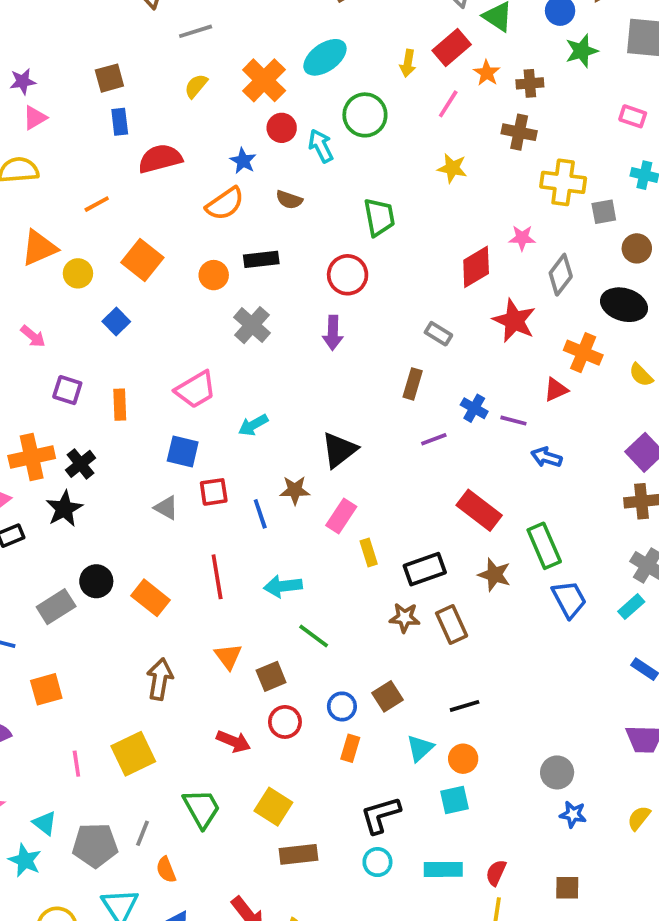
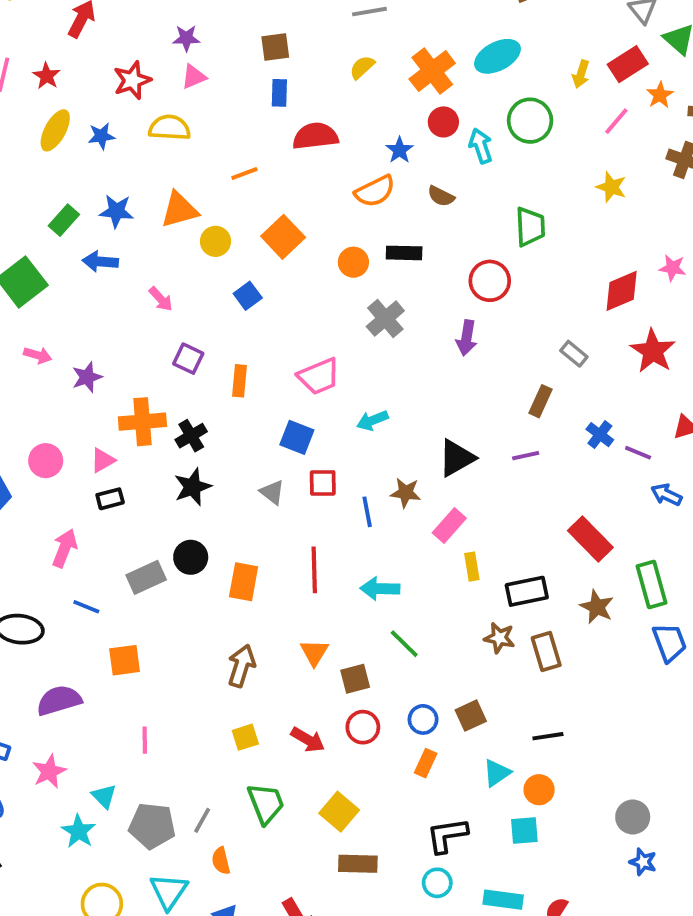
purple line: (434, 439) -> (526, 456), moved
black star: (64, 509) -> (193, 487), moved
orange rectangle: (151, 598) -> (244, 582), turned 54
yellow square: (133, 754) -> (245, 737), moved, size x0.6

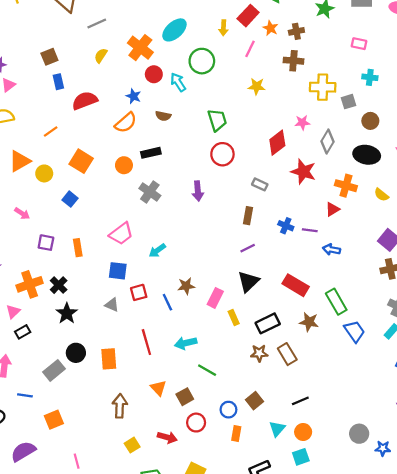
red circle: (490, 281) -> (222, 154), moved
black triangle: (457, 458) -> (248, 282), moved
blue star: (643, 862) -> (383, 448), moved

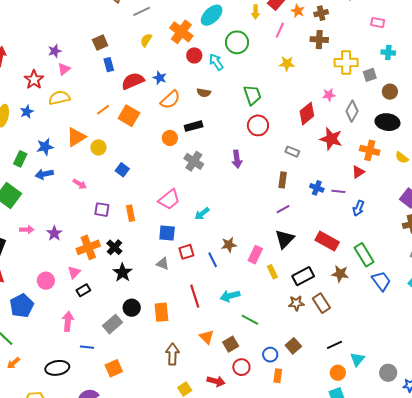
blue star: (133, 96) -> (160, 78), moved
orange square: (81, 161) -> (129, 116), moved
blue arrow: (332, 250) -> (358, 208), turned -77
cyan triangle: (277, 429) -> (357, 359), moved

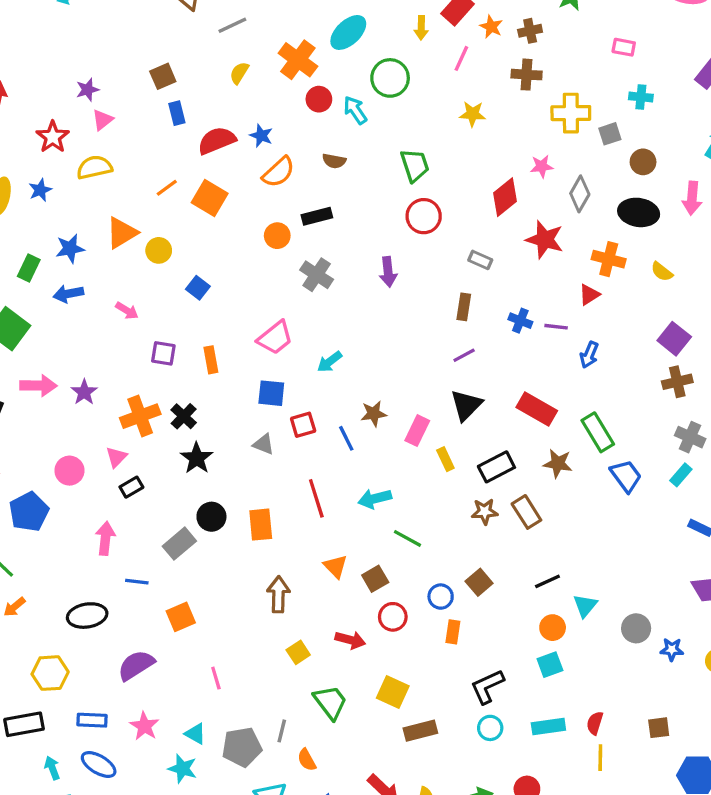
pink arrow: (27, 230) -> (38, 386), size x1.5

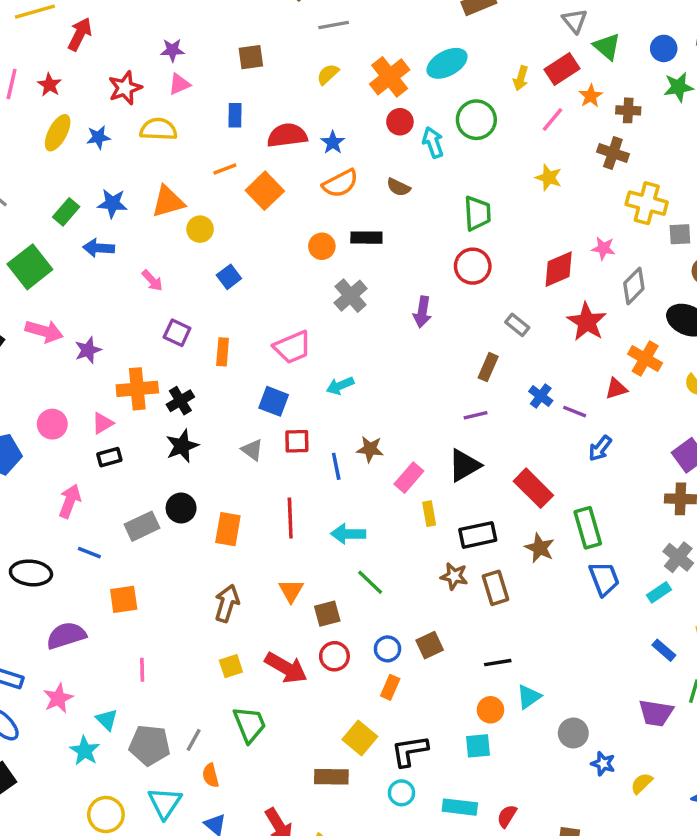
blue rectangle: (177, 113) -> (235, 115), moved
red arrow: (350, 640) -> (286, 668), size x1.4
yellow square: (393, 692) -> (360, 738), moved

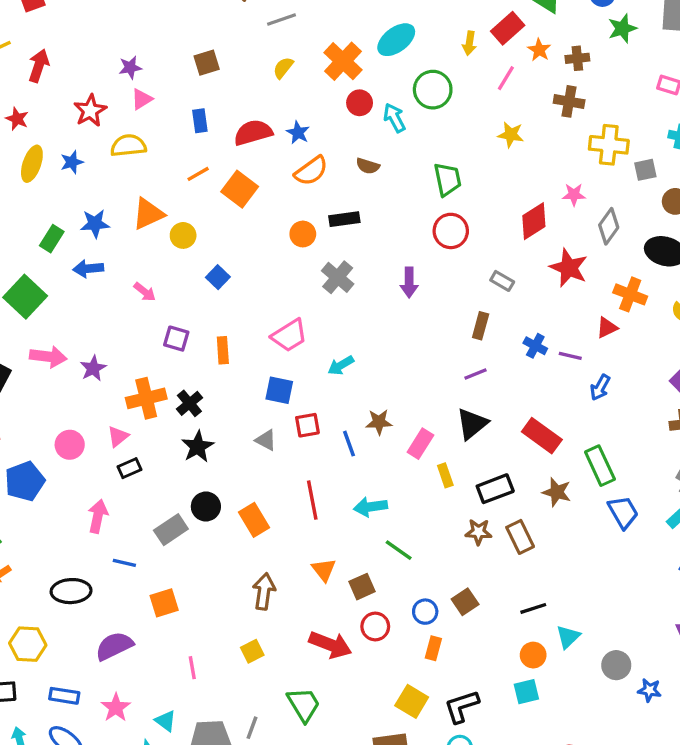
orange rectangle: (228, 529) -> (254, 520), turned -32
yellow square: (231, 666) -> (252, 651), moved

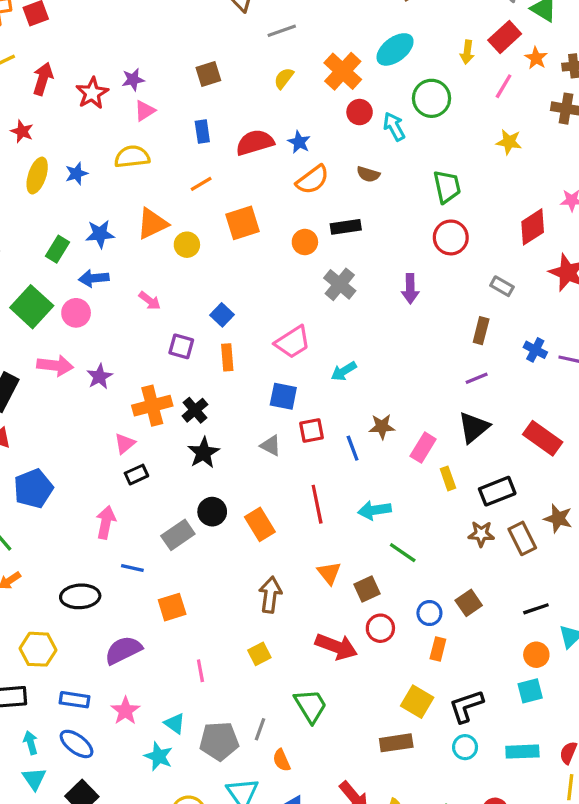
red star: (90, 111) -> (92, 93), moved
orange square: (240, 189) -> (242, 223), moved, turned 36
blue square: (218, 277) -> (222, 315), moved
pink circle: (70, 445) -> (76, 313), moved
brown star: (557, 492) -> (558, 518), moved

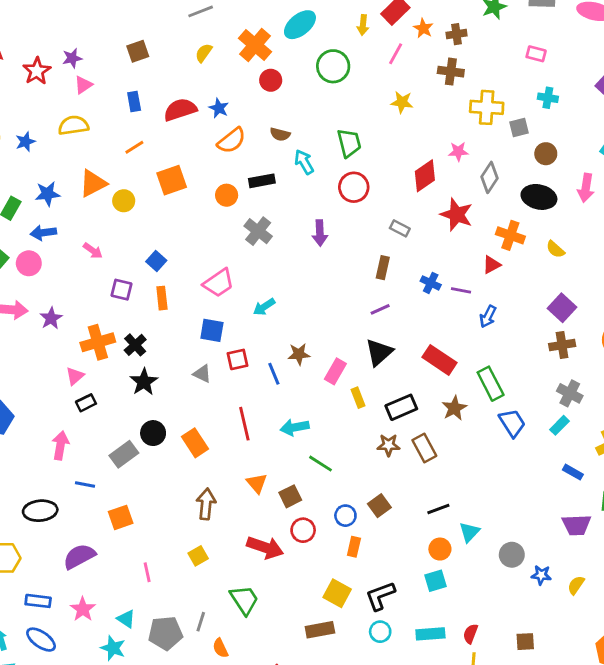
cyan arrow: (394, 126) -> (304, 162), moved
brown star: (558, 518) -> (454, 408), moved, turned 30

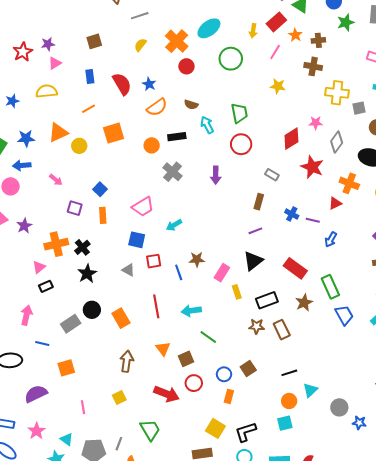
red semicircle: (180, 110) -> (122, 84), turned 75

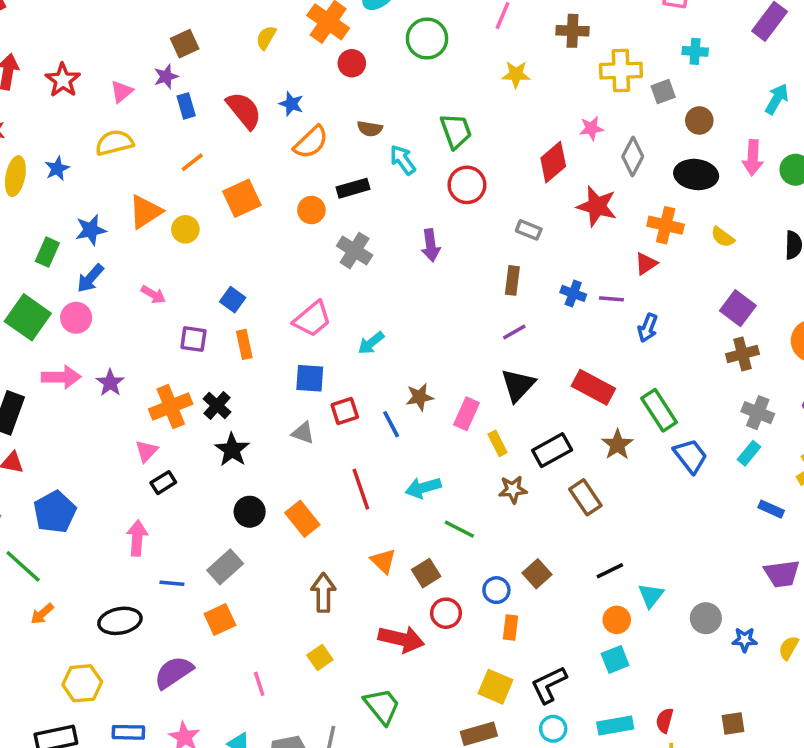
purple star: (48, 44) -> (166, 77), moved
blue arrow: (22, 165) -> (90, 278), turned -36
gray rectangle: (71, 324) -> (225, 567), moved
brown star: (257, 326) -> (513, 490), moved

